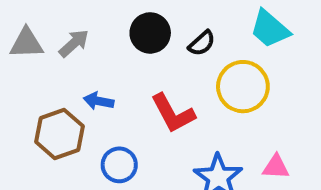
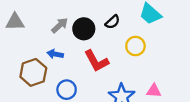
black circle: (150, 33) -> (84, 29), moved
gray arrow: (74, 43) -> (60, 25), moved
yellow circle: (243, 87) -> (135, 46), size x0.7

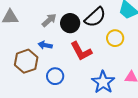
black semicircle: (112, 22) -> (95, 17), size x1.6

